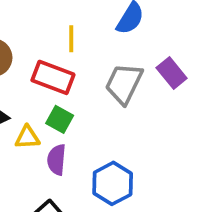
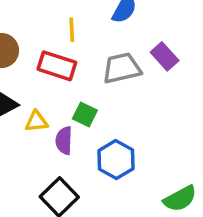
gray trapezoid: (124, 84) -> (122, 68), turned 54
green square: (60, 119) -> (85, 115), moved

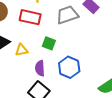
purple semicircle: (64, 141) -> (40, 68), moved

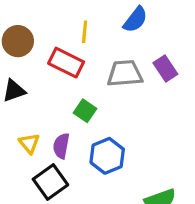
yellow triangle: (22, 50) -> (29, 143), moved, turned 48

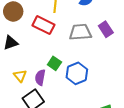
green square: (85, 111) -> (54, 63), moved
blue hexagon: (107, 156) -> (77, 73), moved

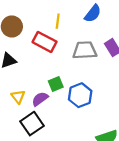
green square: (54, 63) -> (56, 84), turned 32
purple semicircle: (40, 77) -> (40, 99), turned 42

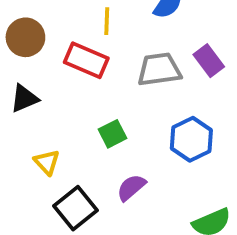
blue hexagon: (80, 95) -> (191, 139), moved
purple semicircle: (40, 99) -> (131, 187), moved

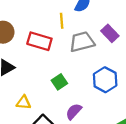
yellow line: (107, 21) -> (62, 21), moved
yellow triangle: (47, 162) -> (23, 103), turned -35

